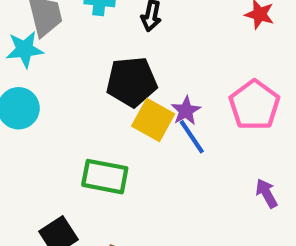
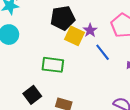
blue line: (192, 137) -> (103, 52), moved

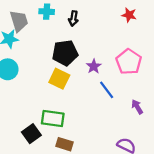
yellow square: (74, 36) -> (59, 79), moved
green rectangle: (53, 65) -> (53, 119), moved

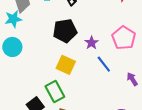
yellow square: (59, 79) -> (66, 65), moved
green rectangle: (53, 119) -> (55, 91), turned 55

